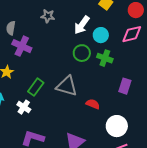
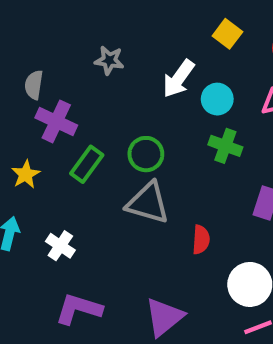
green circle: (82, 53) -> (146, 154), moved
green rectangle: (36, 87) -> (87, 164), moved
red semicircle: (93, 104) -> (201, 240), turned 72

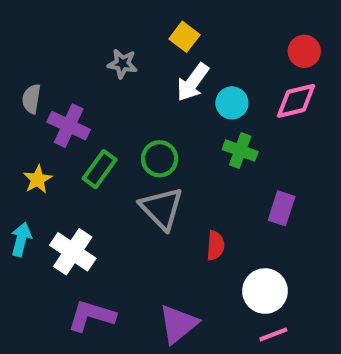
yellow square: (227, 34) -> (184, 37), moved
gray semicircle: (34, 85) -> (31, 99), moved
gray triangle: (148, 203) -> (162, 208), turned 30
white cross: (60, 246) -> (73, 252), size x1.5

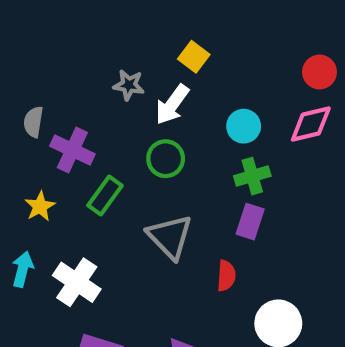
white arrow: (193, 82) -> (172, 104), moved
green cross: (240, 150) -> (252, 176), turned -36
green circle: (160, 159) -> (166, 159), moved
purple rectangle: (282, 208) -> (250, 222), moved

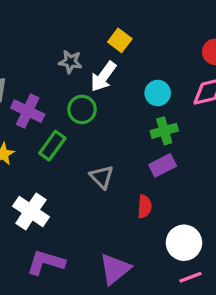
green circle: (166, 159) -> (82, 109), moved
purple rectangle: (250, 222) -> (163, 165), turned 45
gray triangle: (170, 237) -> (102, 177), size x0.7

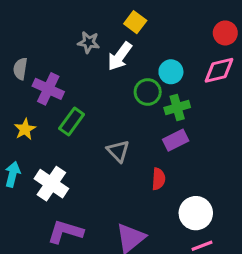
green circle: (82, 109) -> (148, 92), moved

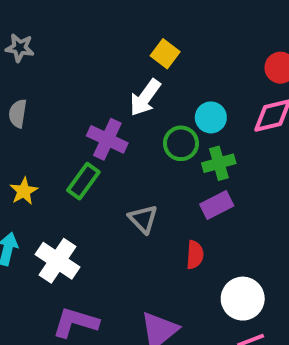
gray star: (89, 42) -> (20, 48), moved
purple cross: (48, 89) -> (107, 139), moved

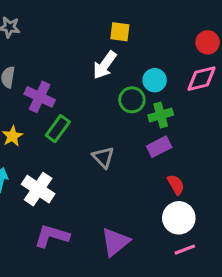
yellow square: (165, 54) -> (120, 32), turned -30
purple cross: (107, 139) -> (40, 97), moved
red semicircle: (195, 255) -> (176, 185), moved, turned -35

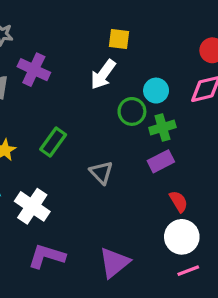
purple cross: (40, 97) -> (34, 70), moved

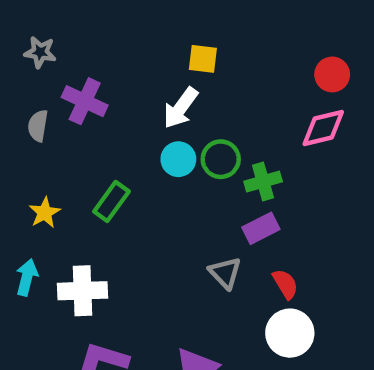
cyan circle: (156, 91) -> (178, 159), moved
gray triangle: (101, 173) -> (225, 273), moved
white cross: (32, 206) -> (82, 291), turned -36

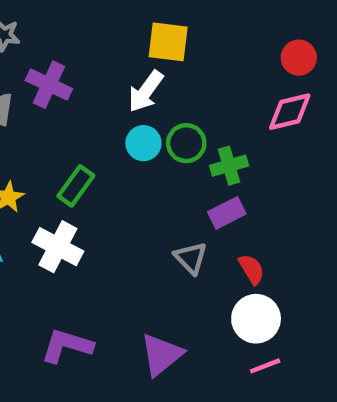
yellow square: (203, 59) -> (168, 42), size x1.4
white cross: (82, 291) -> (58, 247), moved, turned 30

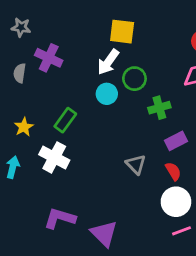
green circle: (186, 143) -> (134, 79), moved
purple rectangle: (227, 213) -> (176, 141), moved
purple triangle: (161, 355) -> (104, 234), moved, turned -36

